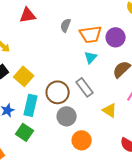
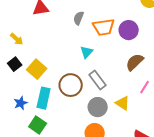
cyan triangle: (91, 57) -> (87, 52), moved
gray circle: (67, 116) -> (98, 107), moved

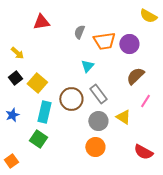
blue star: (21, 103) -> (12, 115), moved

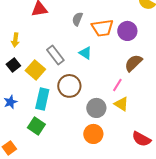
yellow arrow: (17, 53) -> (15, 40), turned 56
cyan triangle: (87, 66) -> (85, 53), turned -40
gray rectangle: (98, 94) -> (55, 55), moved
pink line: (145, 101) -> (117, 85), moved

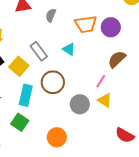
gray semicircle: (77, 19) -> (51, 15), moved
orange circle: (93, 134) -> (57, 137), moved

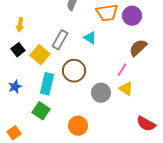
gray rectangle: (39, 51) -> (60, 40), turned 66

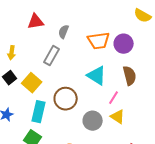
cyan triangle: (90, 38) -> (97, 76), moved, size x1.5
gray rectangle: (60, 40) -> (52, 56), moved
brown semicircle: (138, 48) -> (130, 76), turned 120

